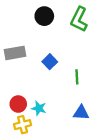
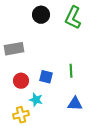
blue square: (50, 62) -> (46, 77), moved, turned -32
red circle: (18, 104) -> (21, 81), moved

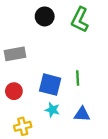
blue square: (46, 77) -> (50, 85), size x1.5
red circle: (21, 81) -> (14, 91), moved
cyan star: (36, 100) -> (52, 110), moved

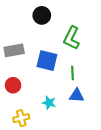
green L-shape: (80, 20) -> (72, 38), moved
blue square: (50, 85) -> (47, 61), moved
blue triangle: (82, 114) -> (77, 95), moved

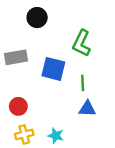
black circle: (42, 15) -> (37, 18), moved
red circle: (13, 85) -> (18, 106), moved
cyan star: (49, 103) -> (56, 136), moved

